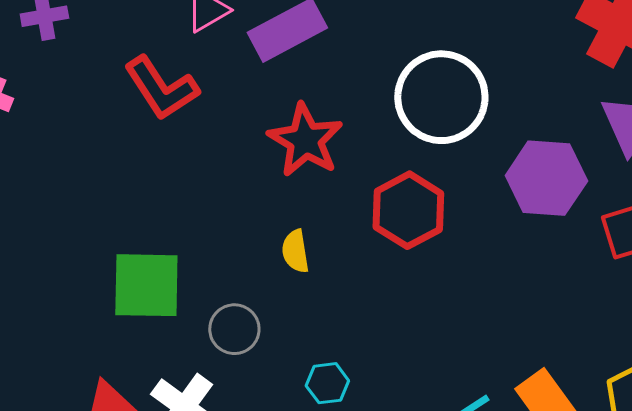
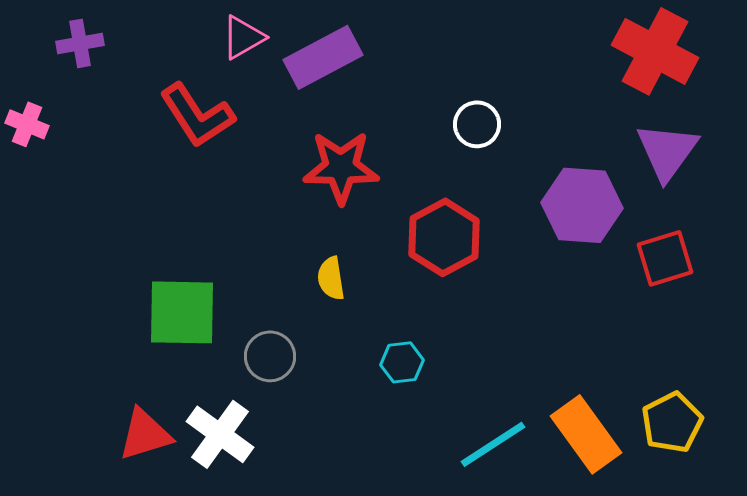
white circle: (441, 97) -> (477, 124), size x0.5
red star: (305, 140) -> (341, 167), turned -30
cyan hexagon: (327, 383) -> (402, 362), moved

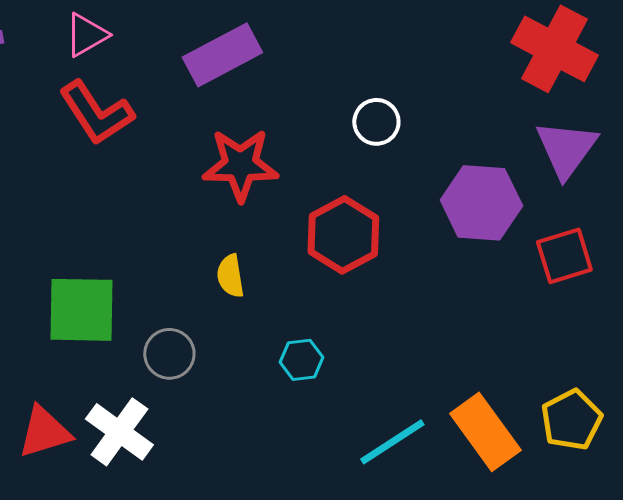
pink triangle: (243, 37) -> (86, 35), moved

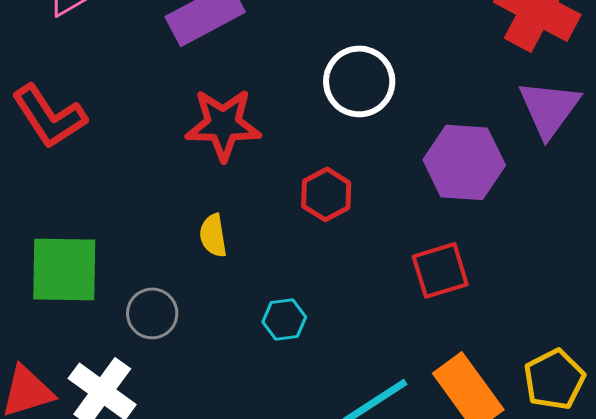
red L-shape: (96, 113) -> (49, 116), moved
white circle: (376, 122) -> (359, 81), size x1.5
red hexagon: (343, 235) -> (326, 194), size x0.7
red square: (564, 256) -> (440, 270), moved

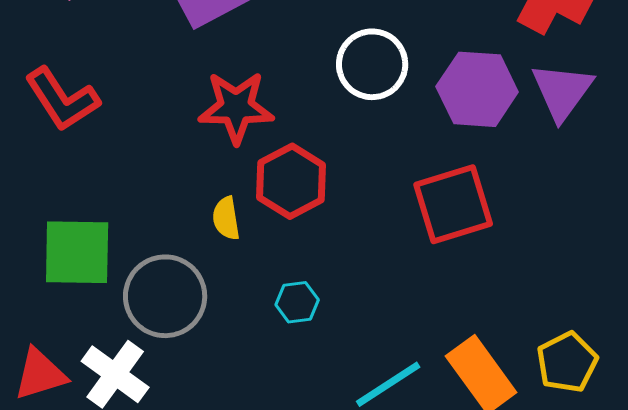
purple hexagon: (464, 162) -> (477, 89), moved
red hexagon: (326, 194) -> (291, 181), moved, size x1.4
red square: (440, 270) -> (453, 204), moved, size x1.4
gray circle: (152, 313) -> (165, 296), size x1.6

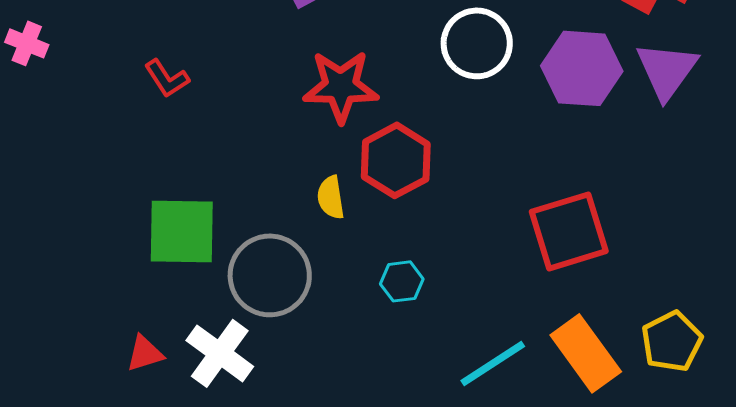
red L-shape: (62, 99) -> (167, 78), size x0.6
red square: (453, 204) -> (569, 231), moved
red triangle: (40, 374) -> (145, 353), size x0.7

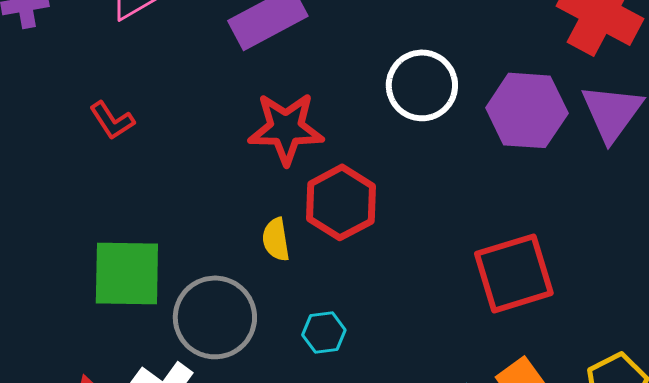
cyan hexagon: (402, 281) -> (324, 332), moved

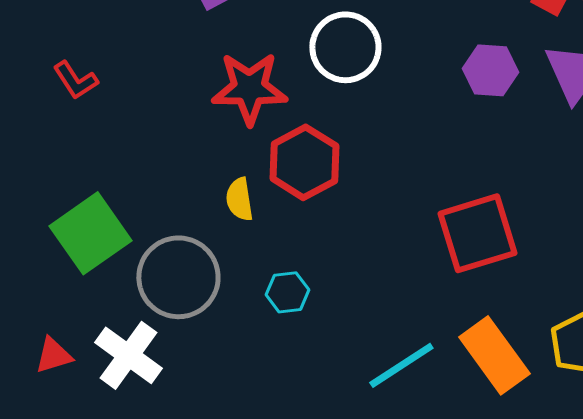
white circle: (422, 85) -> (345, 47), moved
purple hexagon: (527, 110) -> (490, 70), size x0.7
green square: (127, 273) -> (90, 233), turned -36

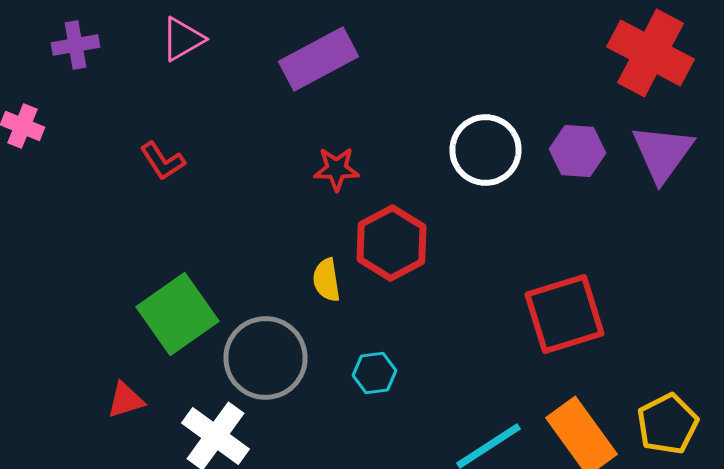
white circle: (345, 47) -> (486, 150), moved
red star: (249, 88) -> (336, 169), size x0.6
red triangle: (53, 355) -> (126, 400), moved

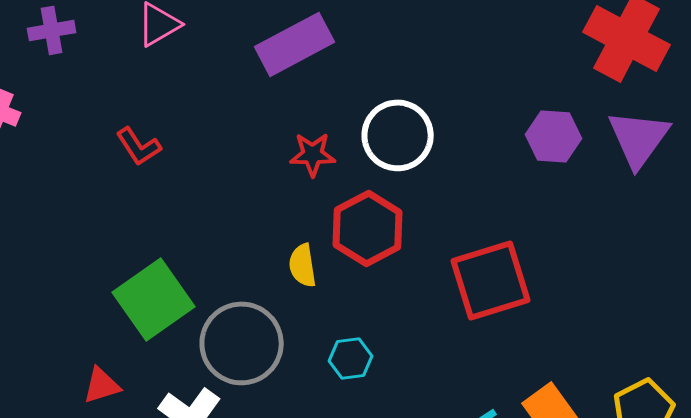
white circle: (486, 150) -> (398, 135), moved
red square: (564, 314) -> (491, 280), moved

